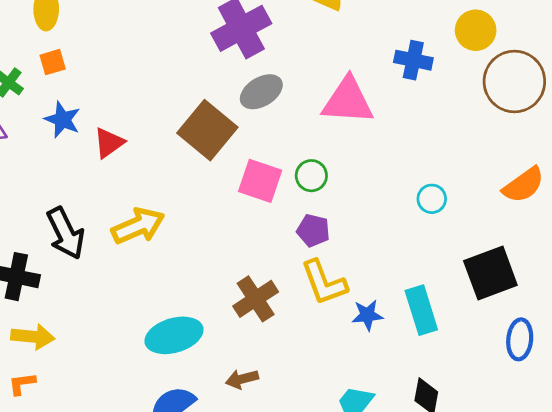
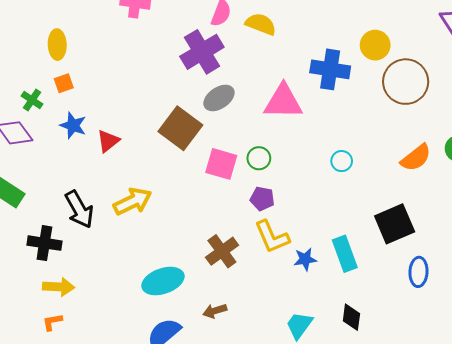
blue cross: (413, 60) -> (330, 69), size x1.4
cyan circle: (432, 199) -> (342, 161), moved

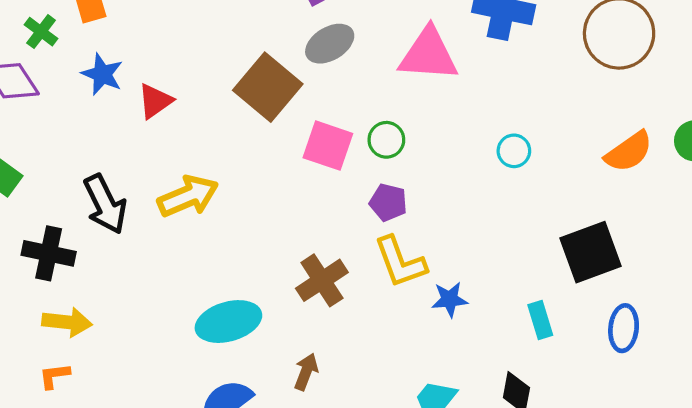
cyan rectangle: (345, 254) -> (540, 320), moved, size x0.7
brown arrow: (215, 311) -> (306, 372), turned 125

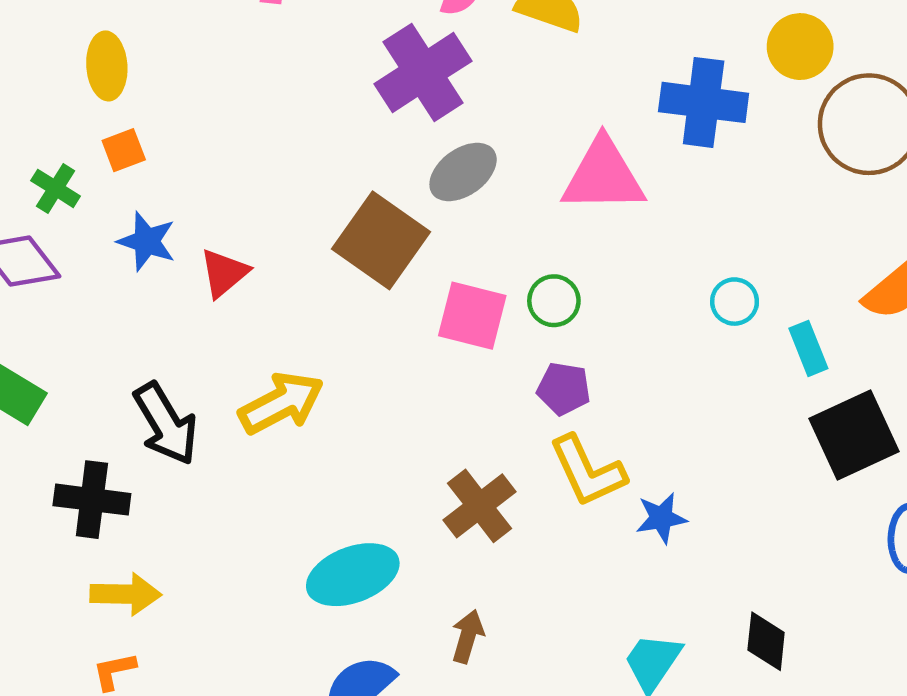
cyan rectangle: (540, 320) -> (808, 348), moved

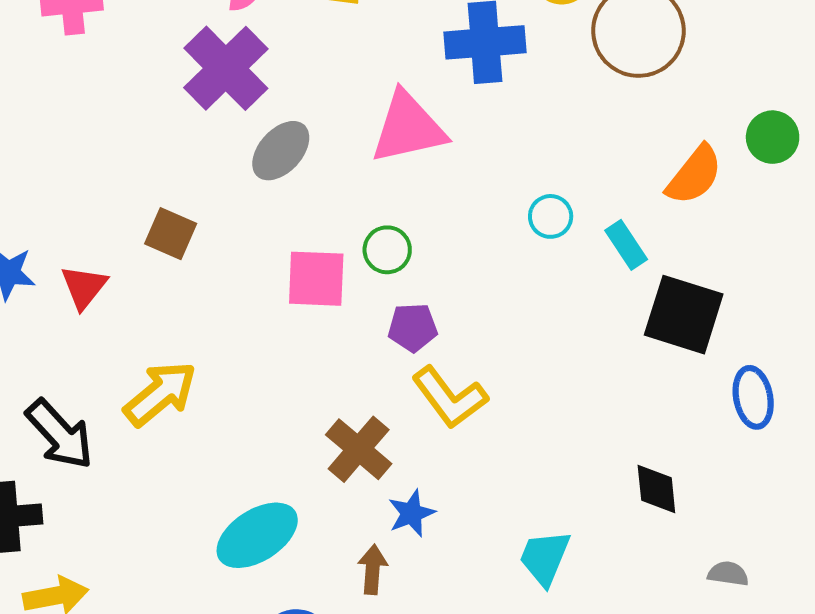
brown square: (381, 240) -> (171, 234), moved, size x0.6
black square: (854, 435) -> (684, 315), turned -36
blue star: (661, 518) -> (411, 513), moved
black diamond: (766, 641) -> (656, 489), moved

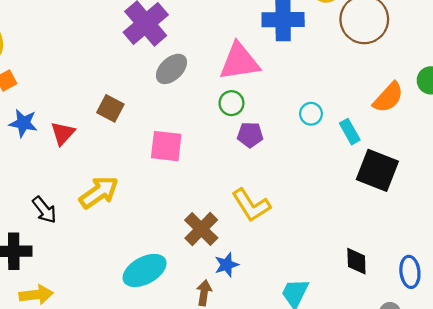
green circle: (387, 250) -> (231, 103), moved
pink square: (316, 279) -> (166, 146), moved
purple pentagon: (413, 327) -> (250, 135), moved
blue ellipse: (753, 397) -> (410, 272), moved
black arrow: (60, 434) -> (44, 210), size x0.7

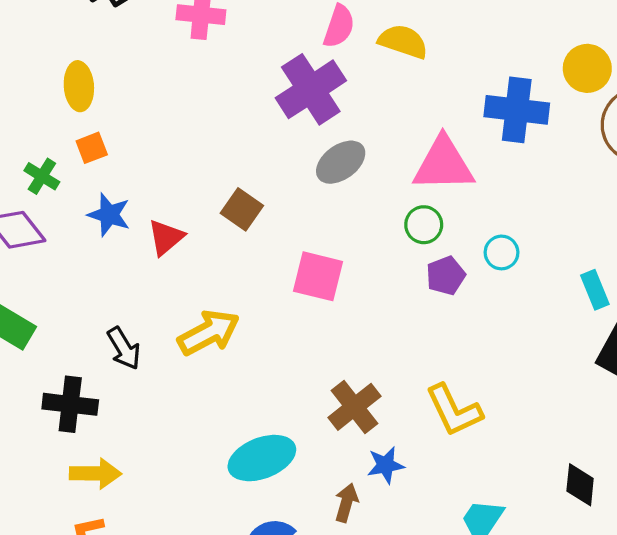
cyan circle: (311, 114) -> (502, 252), moved
purple pentagon: (250, 135) -> (446, 276), turned -30
yellow L-shape: (251, 205) -> (454, 410), moved

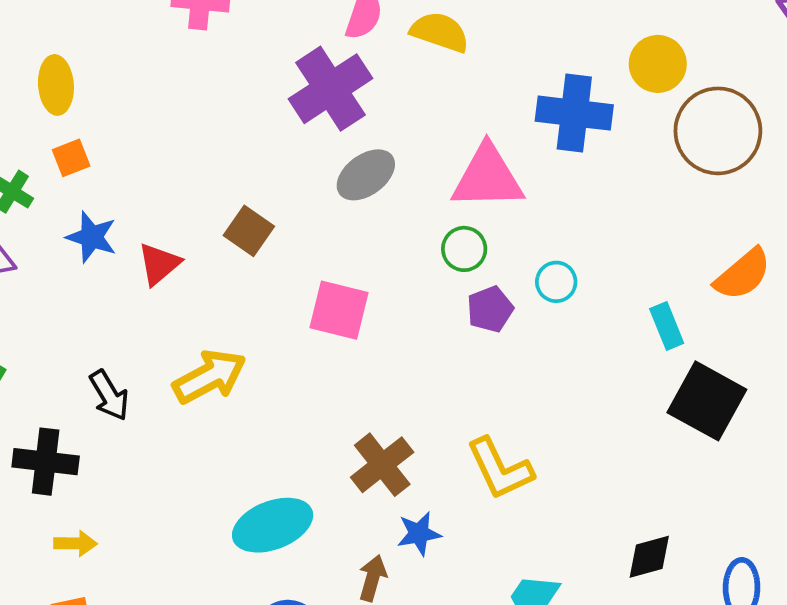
yellow arrow: (95, 473) -> (76, 543), size x0.7
black diamond: (580, 485) -> (649, 557), turned 69

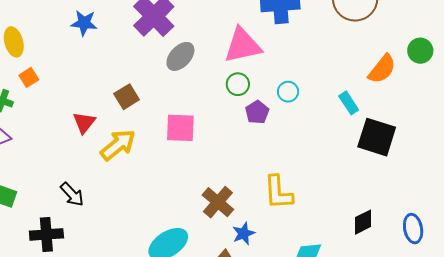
brown square: (249, 231) -> (127, 97), turned 35
blue star: (92, 237) -> (84, 23), moved
yellow arrow: (210, 377) -> (118, 145), moved
yellow L-shape: (500, 469) -> (278, 192), turned 33

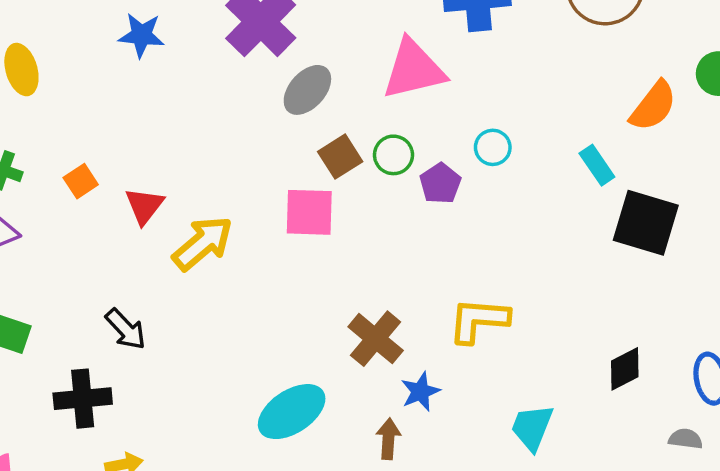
orange square: (29, 77) -> (81, 181), moved
green circle: (238, 84) -> (393, 155), moved
brown square: (127, 97) -> (340, 157), moved
yellow L-shape: (278, 192) -> (479, 320), turned 99

